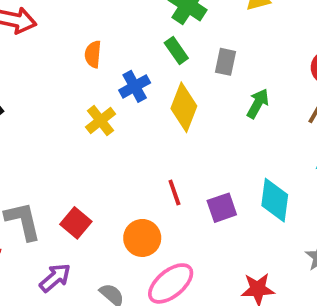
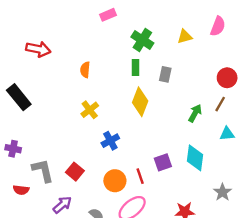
green rectangle: (176, 50) -> (136, 67), turned 35
blue cross: (135, 86) -> (110, 141), moved
green arrow: (258, 103) -> (195, 113), moved
red line: (174, 193) -> (140, 176), moved

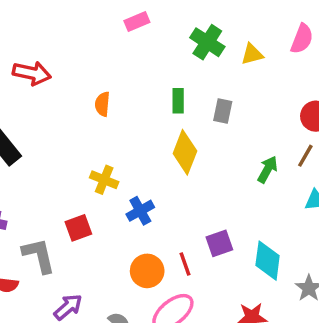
green cross: (142, 40) -> (207, 42), moved
yellow cross: (90, 110) -> (104, 180), moved, turned -30
cyan diamond: (195, 158) -> (268, 261), moved
red square: (75, 172) -> (78, 228), moved, turned 30

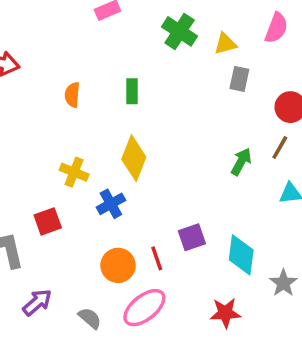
green rectangle: (178, 101) -> (132, 91), moved
gray rectangle: (223, 111) -> (239, 79), moved
yellow diamond: (185, 152) -> (134, 158), moved

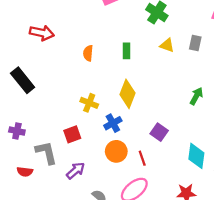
yellow triangle: (225, 44) -> (167, 45), moved, turned 35
purple square: (192, 237) -> (159, 132), moved, turned -36
orange circle: (118, 265) -> (116, 151), moved
purple arrow: (37, 302) -> (76, 171), moved

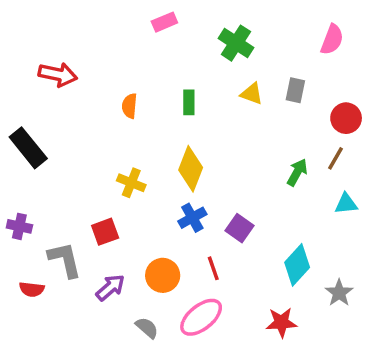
blue cross: (113, 123) -> (192, 218), moved
orange circle: (116, 151) -> (163, 275), moved
cyan diamond: (196, 156) -> (297, 265), turned 35

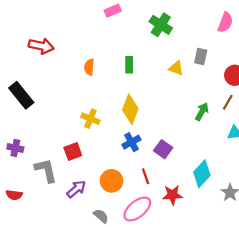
yellow triangle: (252, 94) -> (176, 68), moved
red semicircle: (32, 289) -> (14, 195), moved
red star: (281, 322) -> (173, 195), moved

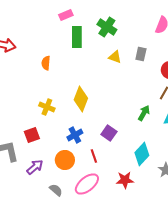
green rectangle: (129, 65) -> (77, 37), moved, size x1.5
yellow triangle: (176, 68) -> (115, 57), moved
green arrow: (202, 112) -> (144, 113), moved
blue cross: (131, 142) -> (75, 135), moved
red star: (173, 195) -> (125, 180), moved

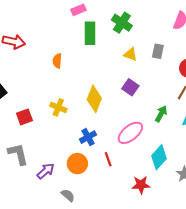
purple square: (109, 133) -> (130, 87), moved
red square: (32, 135) -> (24, 117), moved
pink ellipse: (87, 184) -> (130, 133), moved

